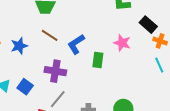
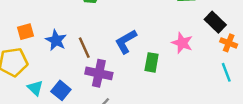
brown line: (50, 35) -> (84, 48), moved, turned 30
blue star: (19, 46) -> (56, 40), turned -30

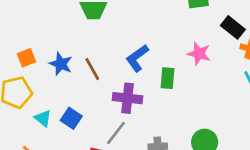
purple cross: (99, 73) -> (127, 98), moved

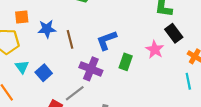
black rectangle: (233, 27) -> (174, 33), moved
blue star: (61, 64) -> (47, 29), turned 30

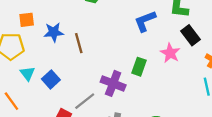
blue L-shape: (107, 40) -> (145, 21), moved
purple cross: (91, 69) -> (113, 83), moved

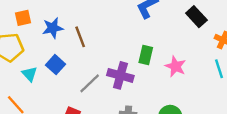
pink star: (170, 53) -> (175, 66), moved
blue square: (51, 79) -> (56, 65), moved
gray line: (85, 101) -> (90, 83), moved

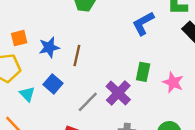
brown line: (80, 37) -> (77, 55), turned 35
purple cross: (120, 75) -> (118, 93), turned 30

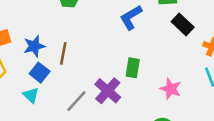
pink star: (173, 82) -> (171, 89), moved
blue square: (53, 84) -> (40, 73), moved
cyan triangle: (27, 94) -> (31, 95), moved

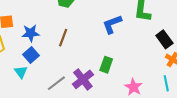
black rectangle: (183, 24) -> (164, 39), moved
brown line: (63, 53) -> (63, 38), moved

